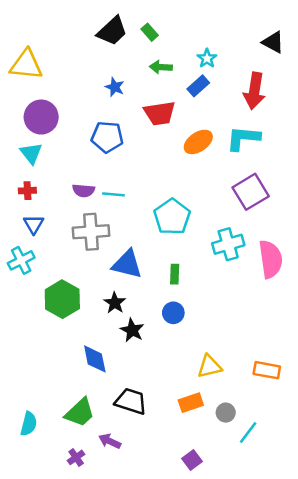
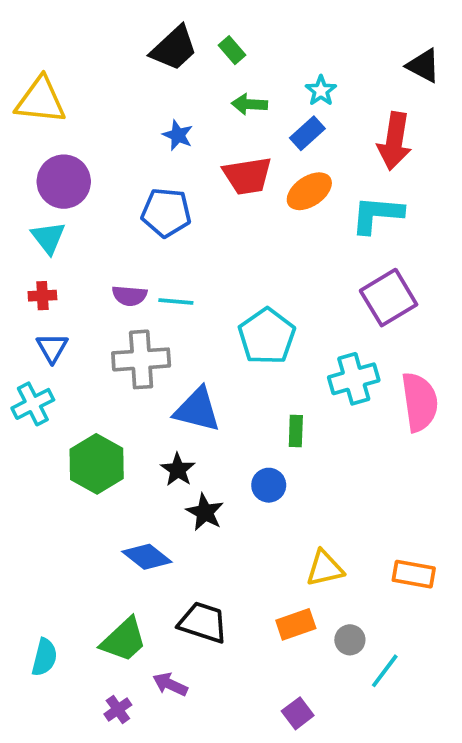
orange ellipse: (198, 142) -> (309, 191), moved
green rectangle: (175, 274) -> (296, 431), moved
blue diamond: (95, 359) -> (147, 557), turned -40

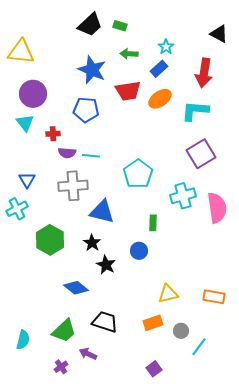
green rectangle: (232, 50) -> (120, 26), turned -32
blue star: (178, 135) -> (92, 70), size x1.8
red cross: (42, 296) -> (53, 134), moved

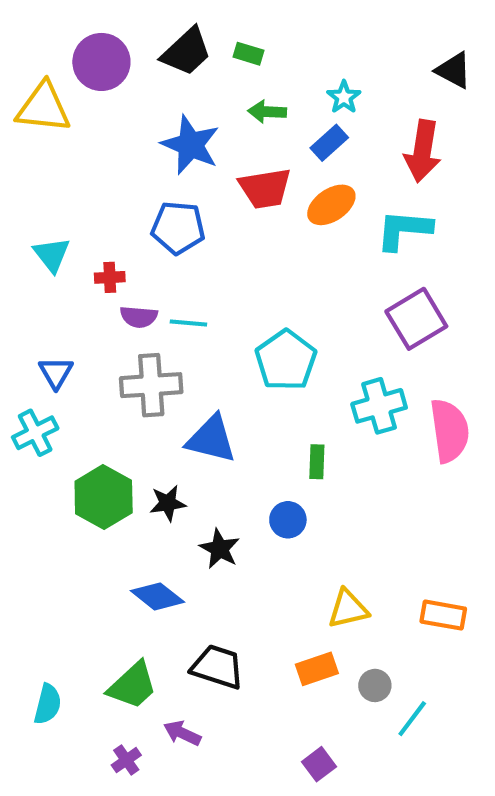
purple circle: (33, 94) -> (101, 62), moved
black star: (92, 243) -> (168, 503), moved, turned 30

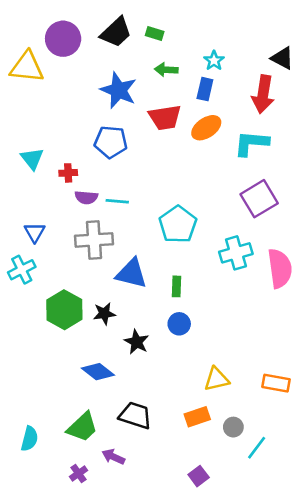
black triangle: (454, 70) -> (282, 58), moved
blue rectangle: (329, 143) -> (205, 89), turned -35
green rectangle: (317, 462) -> (177, 286), moved

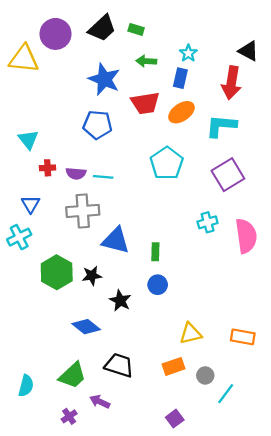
red cross: (68, 173) -> (48, 168), moved
cyan pentagon: (178, 224) -> (167, 163), moved
cyan cross: (236, 253) -> (208, 222), size x0.7

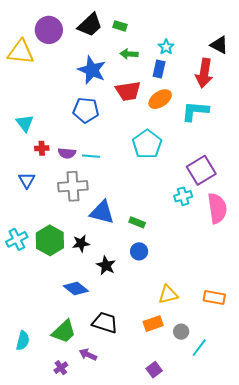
purple square: (228, 175) -> (201, 170), moved
cyan cross: (19, 237) -> (17, 239), moved
green rectangle: (155, 252) -> (137, 222), turned -70

